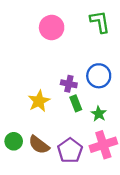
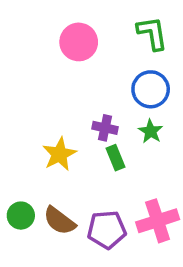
blue circle: (99, 76) -> (151, 89), moved
green star: (99, 114) -> (151, 131), moved
purple pentagon: (70, 150) -> (107, 230), turned 30

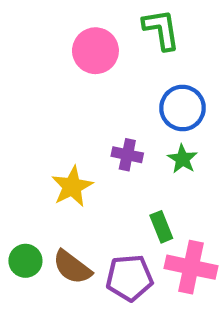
green L-shape: (152, 33) -> (161, 29), moved
green rectangle: (115, 158) -> (161, 227), moved
pink cross: (158, 221) -> (191, 267), turned 30

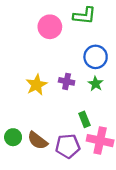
green L-shape: (161, 29) -> (84, 16), turned 105
yellow star: (72, 187) -> (36, 85), moved

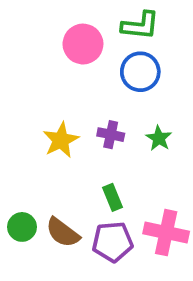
blue circle: (96, 57) -> (140, 72), moved
green rectangle: (84, 119) -> (113, 197), moved

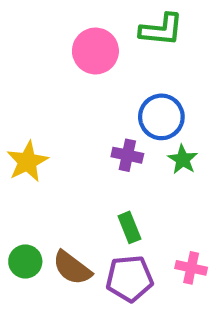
blue circle: (140, 72) -> (161, 117), moved
yellow star: (61, 140) -> (27, 162), moved
pink cross: (166, 233) -> (191, 268), size x0.6

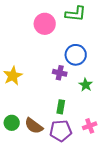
green star: (183, 159) -> (86, 85), moved
green rectangle: (129, 227) -> (61, 107), turned 32
pink cross: (191, 268) -> (90, 126), turned -32

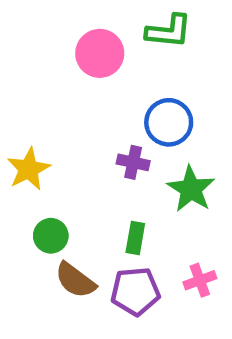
green star: (86, 85) -> (191, 189), size x1.5
green circle: (12, 123) -> (51, 236), moved

